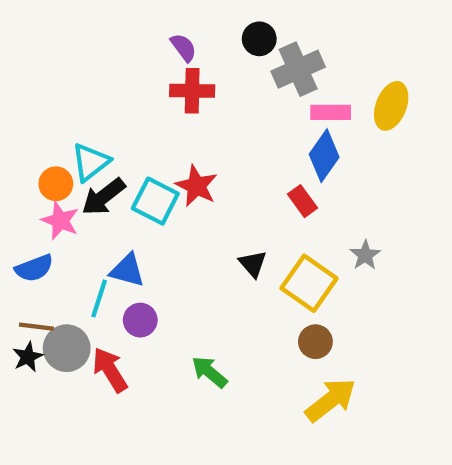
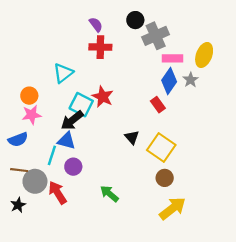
cyan triangle: (90, 162) -> (63, 73), moved
black arrow: (103, 197) -> (72, 120), moved
pink star: (60, 221) -> (32, 115), turned -30
gray star: (365, 255) -> (191, 80), moved
black star: (28, 357) -> (18, 205), moved

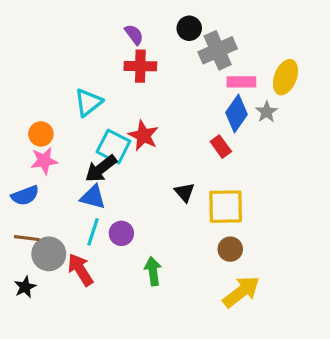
yellow square: (161, 147) -> (226, 207), turned -36
cyan line: (52, 155) -> (93, 232), moved
purple circle: (73, 167) -> (121, 233), moved
green arrow: (109, 194) -> (153, 271), turned 42

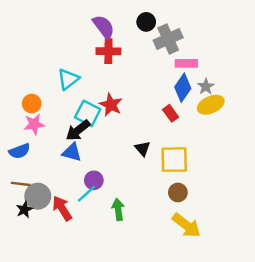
purple semicircle: (134, 35) -> (104, 27), size x1.5
yellow ellipse: (285, 77) -> (211, 105), moved, turned 45
cyan line: (93, 232) -> (87, 194), moved, turned 30
black star: (25, 287) -> (24, 210), moved
yellow arrow: (241, 292) -> (186, 225), turned 76

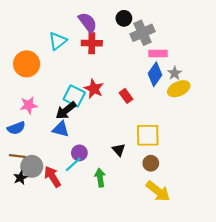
cyan triangle: (68, 79) -> (58, 41), moved
orange circle: (32, 104) -> (27, 64), moved, size x1.6
red rectangle: (171, 113) -> (126, 96), moved
black triangle: (143, 149) -> (119, 150), moved

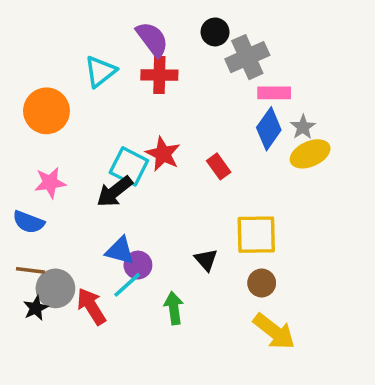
blue semicircle: (16, 128) -> (29, 222), turned 42
blue triangle: (61, 129) -> (120, 251), moved

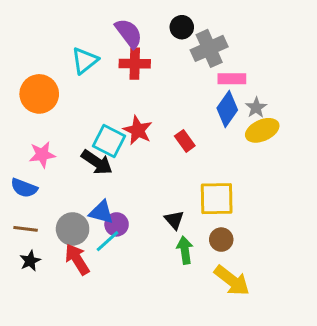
black arrow: (115, 192) -> (97, 162), turned -108
gray circle: (55, 288) -> (73, 229), moved
green arrow: (174, 308) -> (185, 250), moved

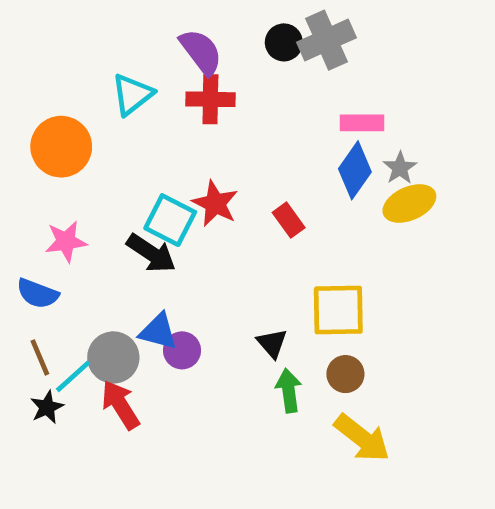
gray cross: (209, 48) -> (326, 40), moved
brown line: (26, 229) -> (40, 357), turned 60
cyan line: (107, 241) -> (73, 376), moved

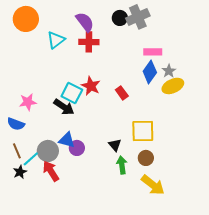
orange circle: (61, 147) -> (26, 19), moved

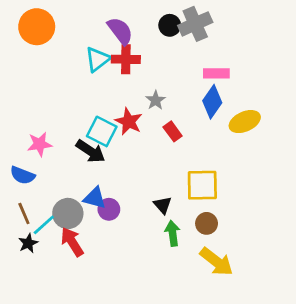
cyan triangle: (56, 40) -> (98, 59), moved
gray star: (169, 71) -> (156, 100), moved

